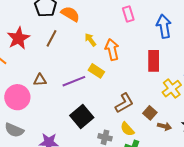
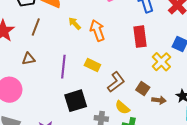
yellow rectangle: (96, 71) -> (92, 65), moved
brown triangle: (40, 80) -> (29, 59), moved
purple line: (74, 81) -> (63, 67), turned -55
black square: (82, 116) -> (76, 101), turned 30

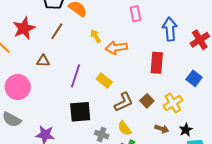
orange arrow: (97, 30) -> (116, 48), turned -90
yellow cross: (161, 62) -> (173, 103), moved
brown square: (143, 89) -> (147, 101), moved

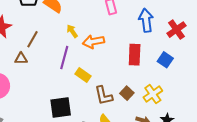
brown line: (57, 31) -> (32, 39), moved
purple line: (75, 76) -> (64, 58), moved
blue square: (194, 78) -> (165, 60), moved
brown L-shape: (124, 102) -> (104, 96), turned 105

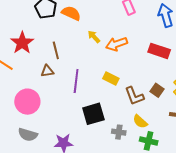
brown line: (32, 39) -> (56, 50), turned -36
red rectangle: (135, 55) -> (159, 51), turned -65
purple line: (64, 58) -> (76, 81), moved

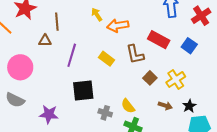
brown L-shape: (134, 96) -> (135, 54), moved

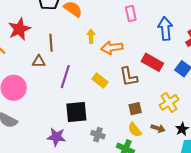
yellow arrow: (97, 14) -> (91, 36), turned 32
brown square: (150, 78) -> (135, 109), moved, turned 32
yellow semicircle: (128, 106) -> (135, 130), moved
purple star: (49, 114) -> (56, 137), moved

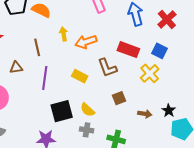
brown line: (51, 43) -> (37, 47), moved
yellow cross: (169, 102) -> (150, 73), moved
yellow semicircle: (135, 130) -> (87, 110), moved

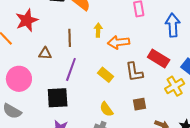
black square: (62, 111) -> (58, 98), moved

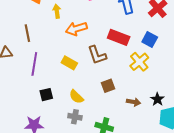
yellow arrow: (98, 30) -> (57, 11), moved
black square: (58, 98) -> (46, 95), moved, size x0.6

